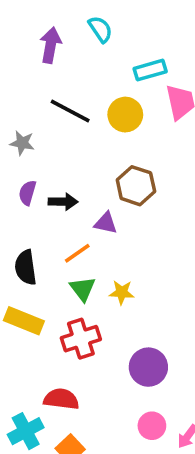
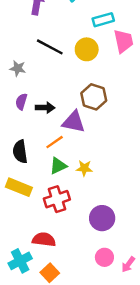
purple triangle: (106, 223) -> (74, 122), size x1.5
green triangle: (83, 289) -> (58, 166), turned 42

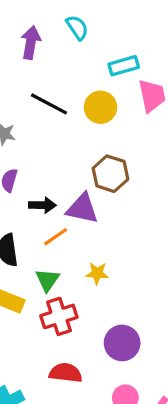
black arrow: (45, 108) -> (42, 205), moved
green triangle: (58, 166) -> (47, 280), moved, turned -30
red semicircle: (44, 239) -> (66, 373), moved

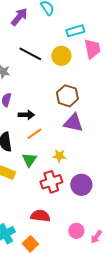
purple arrow: (31, 42) -> (19, 17), turned 30
purple triangle: (82, 209) -> (73, 123), moved
red cross: (59, 316) -> (51, 182), moved
purple circle: (122, 343) -> (81, 185), moved

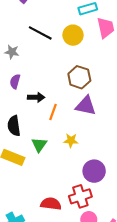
orange line: (34, 134) -> (53, 112), moved, turned -35
red cross: (51, 182) -> (80, 196), moved

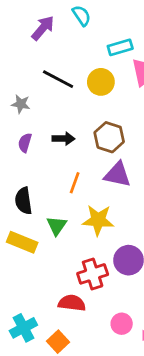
black arrow: (36, 97) -> (64, 139), moved
yellow star: (71, 141) -> (98, 220), size x1.6
red cross: (80, 196) -> (93, 274), moved

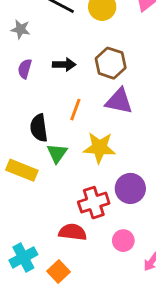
black semicircle: (23, 201) -> (39, 128), moved
pink circle: (122, 324) -> (123, 241), moved

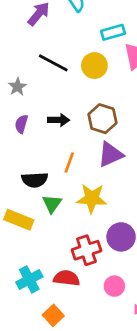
gray star: (20, 29) -> (17, 87), turned 30
purple triangle: (119, 101) -> (110, 155), turned -36
black semicircle: (39, 128) -> (35, 180), turned -85
cyan cross: (23, 257) -> (29, 279), moved

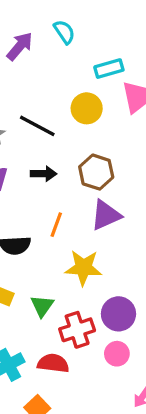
black line: (53, 63) -> (37, 126), moved
green triangle: (52, 204) -> (42, 306), moved
pink circle: (114, 286) -> (117, 354), moved

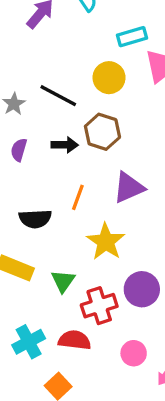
brown hexagon: (96, 172) -> (102, 132), moved
yellow star: (83, 268) -> (106, 242), turned 30
pink circle: (117, 354) -> (134, 353), moved

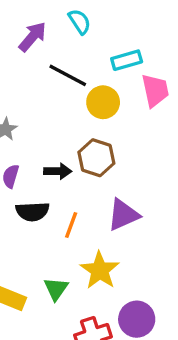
black line: (58, 96) -> (68, 75), moved
black semicircle: (35, 219) -> (32, 212), moved
green triangle: (63, 281) -> (56, 289), moved

